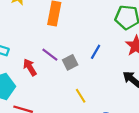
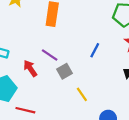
gray square: (70, 62) -> (65, 71), moved

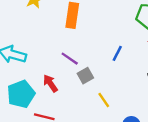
red arrow: (30, 68) -> (50, 83), moved

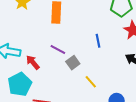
blue line: (117, 53) -> (98, 41), turned -32
red arrow: (50, 83) -> (33, 62), moved

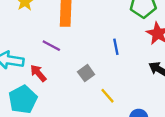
purple line: (58, 50) -> (51, 46), moved

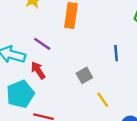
purple line: (51, 46) -> (42, 44), moved

